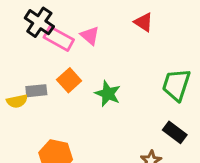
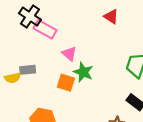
pink triangle: (90, 36) -> (69, 54), moved
orange square: (69, 80) -> (66, 83), moved, turned -30

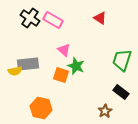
pink rectangle: (45, 29) -> (53, 20), moved
gray rectangle: (28, 70) -> (28, 64), size x1.5

